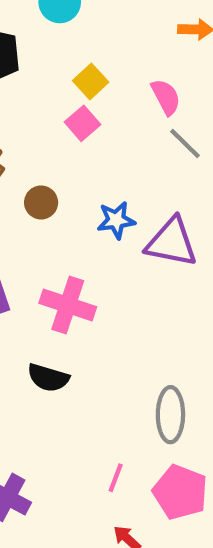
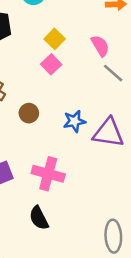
black semicircle: (48, 378) -> (39, 218), turned 50

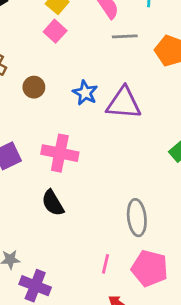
gray line: (113, 73) -> (125, 36), turned -40
blue star: (74, 121) -> (85, 93), turned -30

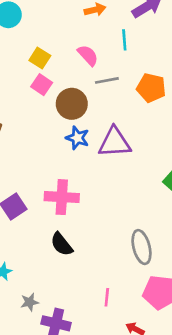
brown circle: (34, 87) -> (72, 104), moved, size x1.5
pink line: (106, 264) -> (107, 297), moved

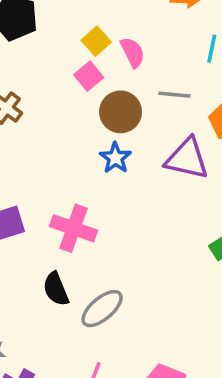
pink semicircle: (88, 55) -> (133, 52), moved
purple triangle: (115, 142) -> (187, 159), moved
gray ellipse: (142, 247) -> (102, 309), moved, turned 48

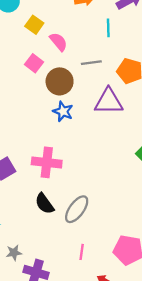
yellow square: (96, 41) -> (34, 25), moved

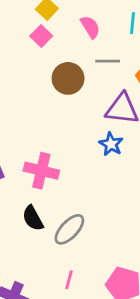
pink semicircle: (58, 42) -> (90, 27), moved
pink square: (34, 63) -> (41, 36), moved
blue star: (63, 111) -> (111, 144), moved

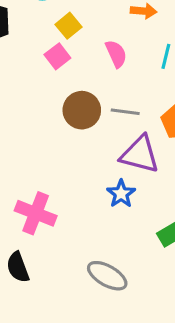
gray line: (108, 61) -> (125, 112), moved
gray ellipse: (69, 229) -> (107, 276), moved, turned 68

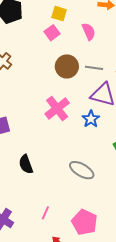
yellow square: (69, 26) -> (59, 14), turned -35
pink cross: (36, 213) -> (57, 108), moved, turned 30

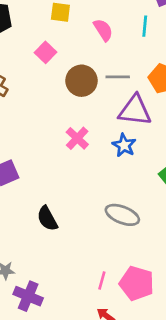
pink square: (52, 33) -> (45, 52), moved
pink cross: (57, 108) -> (77, 138), size x0.7
pink line: (45, 213) -> (102, 280), moved

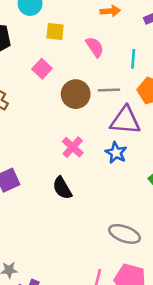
cyan line: (145, 26) -> (133, 59), moved
gray ellipse: (122, 215) -> (124, 234), moved
black semicircle: (47, 219) -> (62, 188), moved

